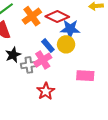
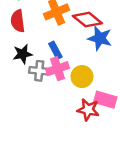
yellow circle: (66, 44) -> (82, 77), moved
blue rectangle: (48, 46) -> (55, 50), moved
red star: (46, 91) -> (88, 110), moved, turned 30

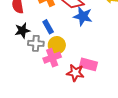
pink cross: (58, 69) -> (52, 58), moved
yellow circle: (82, 77) -> (57, 45), moved

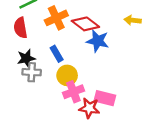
gray cross: (36, 43) -> (32, 72), moved
pink cross: (52, 58) -> (73, 92), moved

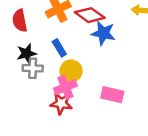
pink cross: (73, 92) -> (65, 87), moved
red star: (89, 108) -> (61, 103), moved

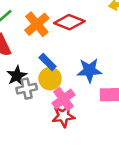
blue star: (103, 33) -> (89, 70), moved
yellow circle: (71, 71) -> (50, 79), moved

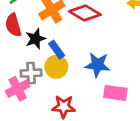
black star: (17, 76) -> (36, 39), moved
pink cross: (63, 99) -> (18, 89), moved

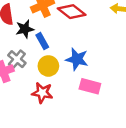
yellow circle: (56, 67) -> (48, 66), moved
gray cross: (31, 73) -> (17, 59), turned 36

